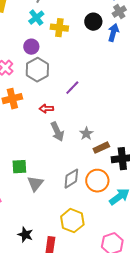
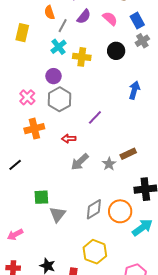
blue arrow: (113, 33) -> (134, 90), moved
gray arrow: (57, 132) -> (80, 162), turned 72
brown rectangle: (101, 148) -> (128, 154), moved

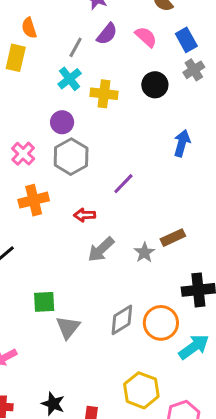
orange semicircle: (49, 12) -> (29, 28), moved
yellow hexagon: (95, 252) -> (141, 390), moved

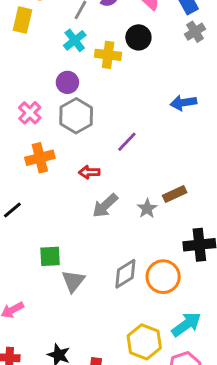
black circle: (155, 85) -> (138, 37), moved
blue arrow: (182, 143) -> (183, 103), turned -115
cyan arrow: (194, 347) -> (186, 324), moved

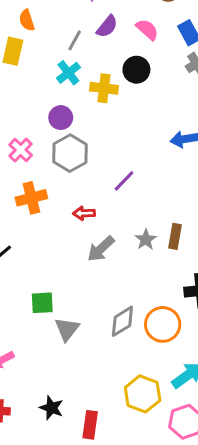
brown rectangle: (175, 194) -> (175, 236), turned -55
gray star: (147, 209) -> (146, 240), moved

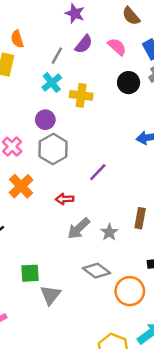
black circle: (136, 70) -> (129, 83), moved
orange cross: (31, 198) -> (21, 186), turned -30
gray star: (146, 240) -> (109, 232), moved
gray diamond: (122, 321) -> (97, 271), moved, turned 68

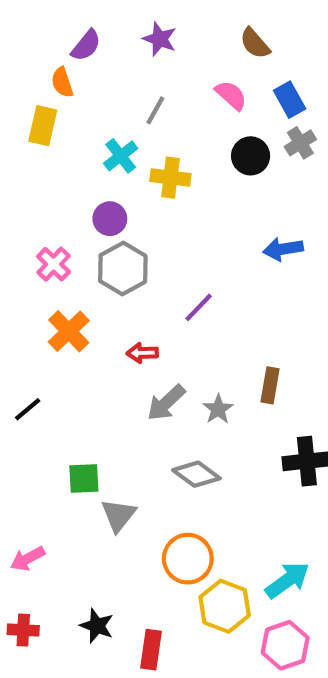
purple semicircle: (84, 44) -> (86, 45), moved
gray line: (57, 56) -> (155, 110), moved
orange circle: (130, 291) -> (188, 559), moved

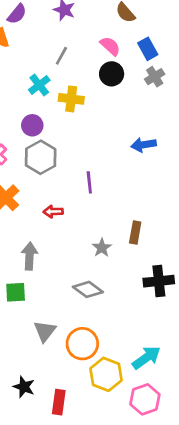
black circle: (251, 156) -> (112, 74), moved
purple line: (199, 307) -> (89, 182), turned -50
gray arrow: (166, 403) -> (29, 256), moved, turned 136
gray triangle: (118, 515) -> (45, 331), moved

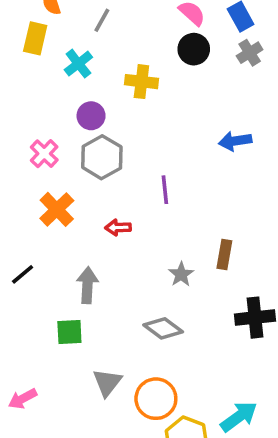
gray line: (61, 56) -> (102, 20), moved
cyan cross: (39, 85) -> (78, 64), moved

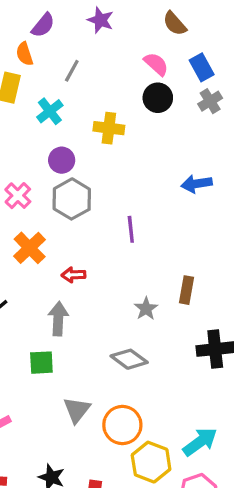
red arrow: (118, 227) -> (73, 275), moved

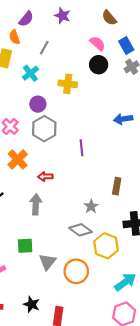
gray star: (146, 309) -> (91, 206), moved
green square: (41, 363) -> (25, 246), moved
yellow hexagon: (151, 462) -> (106, 246), moved

